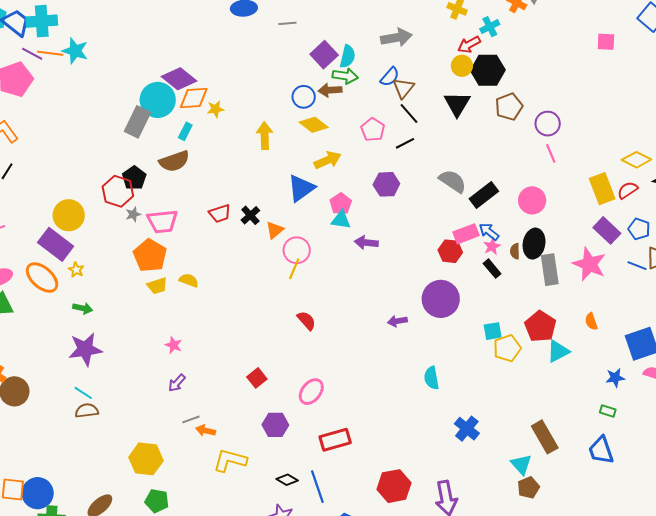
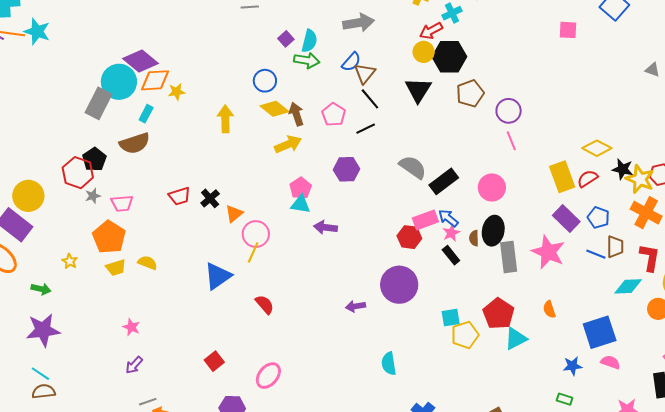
purple square: (324, 55) -> (286, 39), size x0.6
brown arrow: (330, 90) -> (296, 114), moved, turned 75
blue triangle: (301, 188) -> (218, 276), moved
pink trapezoid: (162, 221) -> (122, 203), size x0.7
yellow star: (76, 270) -> (70, 261), moved

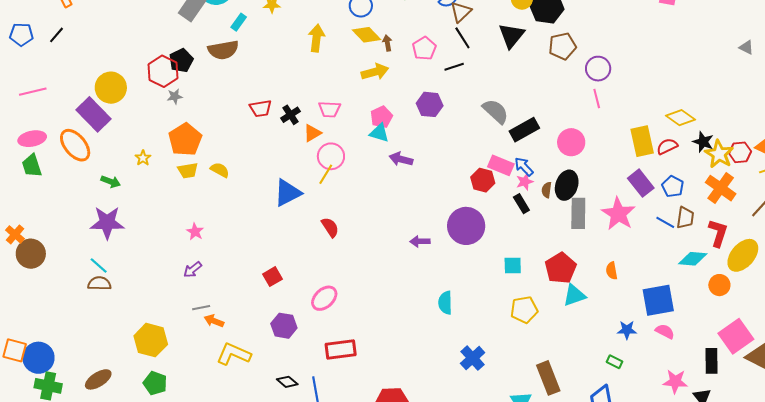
brown arrow: (296, 114) -> (387, 43), size x0.7
pink trapezoid: (122, 203) -> (330, 109), moved
pink rectangle: (425, 220) -> (501, 165), turned 35
yellow pentagon: (465, 335) -> (524, 310), moved

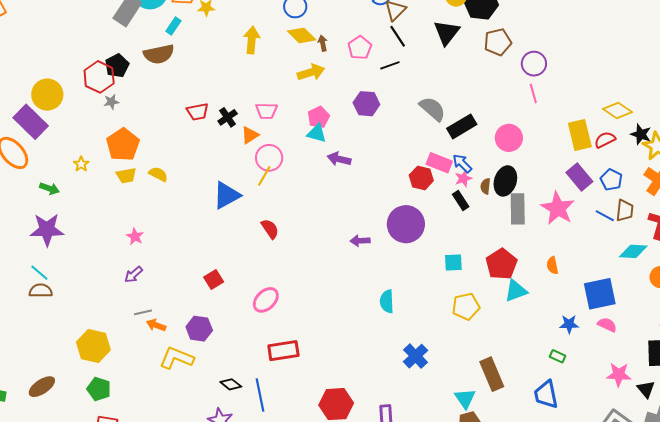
purple hexagon: (284, 326) -> (199, 329), moved

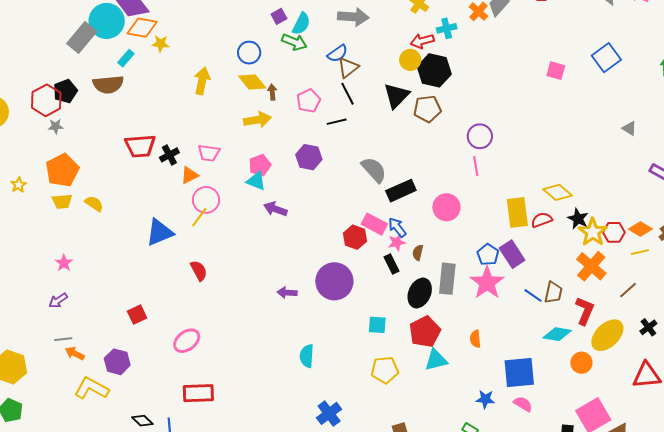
brown pentagon: (498, 42) -> (427, 109), moved
red trapezoid: (198, 112) -> (140, 146), size x1.4
blue pentagon: (611, 180) -> (488, 255), moved
black ellipse: (505, 181) -> (420, 293), moved

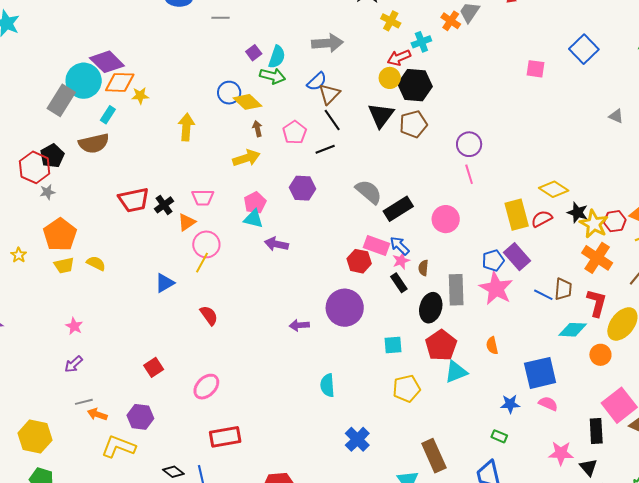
yellow diamond: (252, 82) -> (247, 102), moved
blue triangle: (159, 232) -> (165, 283), size x0.7
blue pentagon: (488, 255) -> (493, 260), turned 30

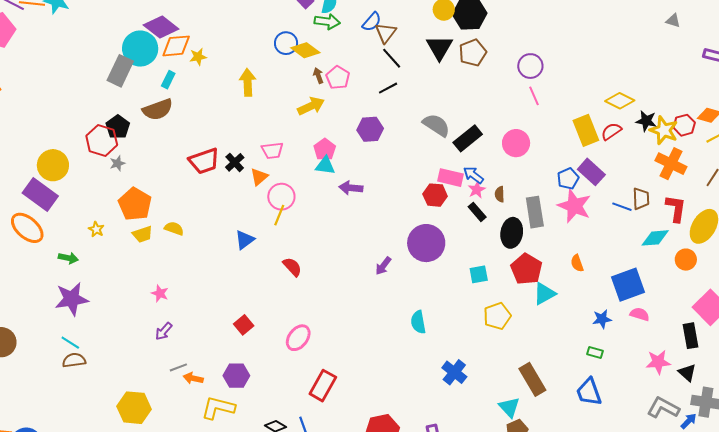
pink pentagon: (295, 132) -> (338, 78), moved
purple arrow: (299, 325) -> (383, 266), turned -42
red rectangle: (225, 437) -> (323, 386), turned -44

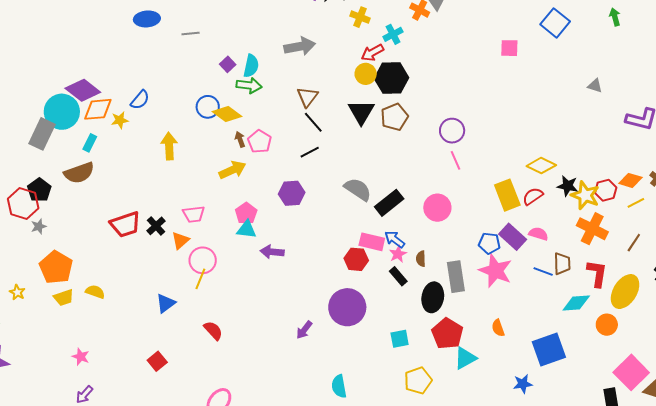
blue semicircle: (372, 22) -> (140, 100), moved
blue pentagon: (568, 179) -> (489, 243), turned 30
pink semicircle: (640, 314) -> (538, 234), moved
red square: (244, 325) -> (157, 361), moved

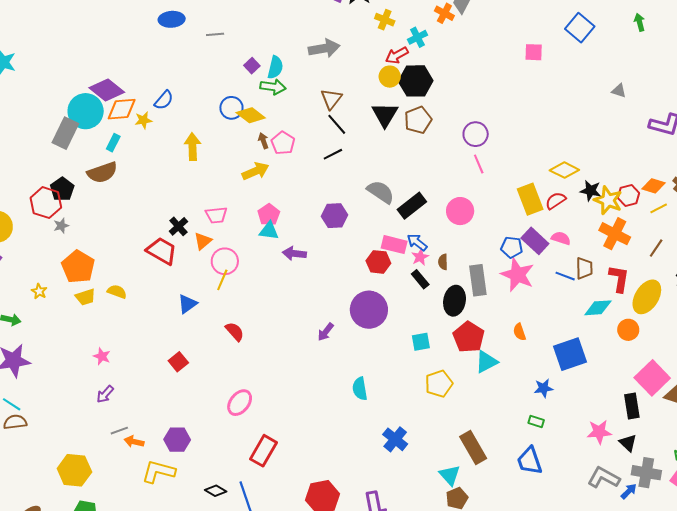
purple hexagon: (292, 193) -> (334, 216), moved
red trapezoid: (125, 224) -> (162, 251), moved, turned -132

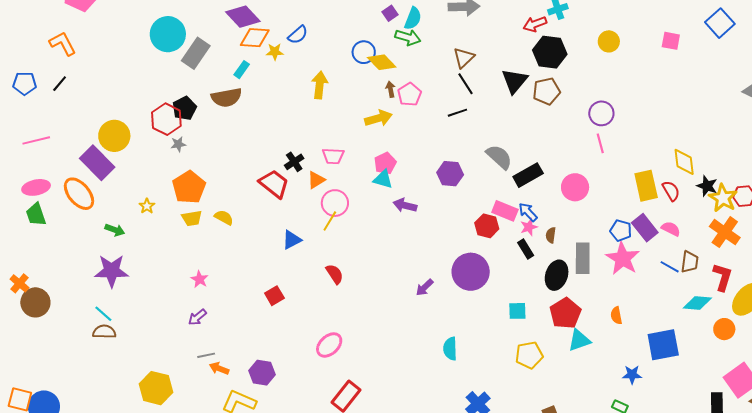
yellow circle: (390, 77) -> (609, 41), moved
cyan circle: (86, 111) -> (168, 34), moved
yellow diamond: (564, 170) -> (684, 162), turned 48
red semicircle: (556, 201) -> (671, 191), turned 85

